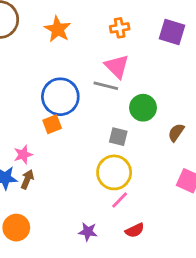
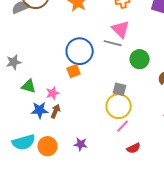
gray square: (118, 137) -> (120, 89), moved
purple star: (88, 232) -> (81, 144), moved

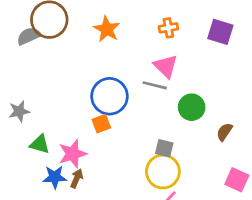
pink star: (53, 93) -> (73, 154), size x1.5

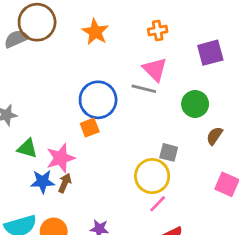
purple square: (220, 32) -> (210, 53), moved, turned -32
green circle: (192, 107) -> (195, 104), moved
gray square: (164, 148) -> (169, 152), moved

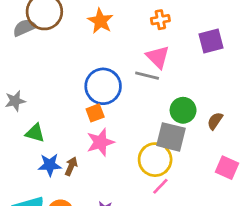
green circle: (195, 104) -> (183, 110), moved
gray square: (169, 152) -> (171, 137), size x1.6
pink star: (61, 158) -> (100, 142), moved

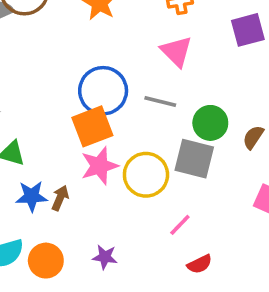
gray line: (147, 76) -> (160, 101), moved
orange square: (95, 113) -> (92, 126), size x1.6
yellow circle: (155, 160) -> (146, 175), moved

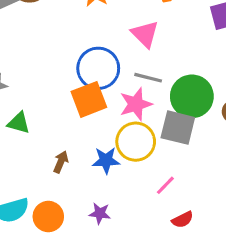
pink triangle: (176, 51) -> (145, 34), moved
green circle: (210, 123) -> (192, 96), size x1.4
pink star: (99, 166) -> (136, 104), moved
blue star: (32, 196) -> (106, 160), moved

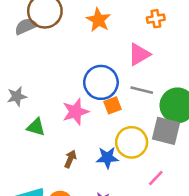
pink triangle: (145, 34) -> (139, 54), turned 45
orange square: (89, 99) -> (112, 105), moved, size x0.6
pink star: (136, 104) -> (75, 112), moved

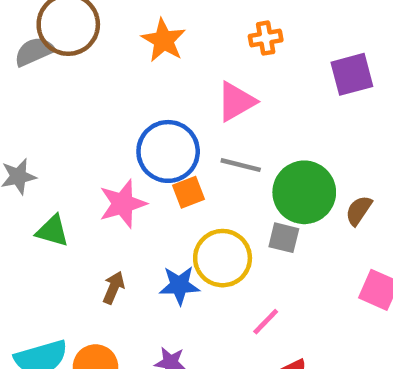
gray square: (166, 131) -> (284, 238), size x0.6

